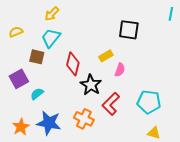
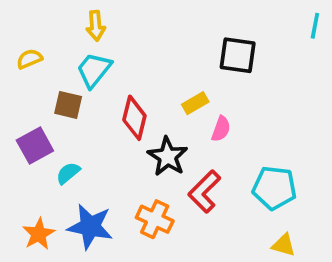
yellow arrow: (52, 14) -> (96, 26), turned -49

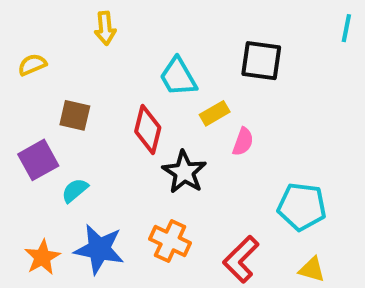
cyan trapezoid: (94, 70) -> (178, 77), moved, turned -69
red L-shape: (204, 192) -> (241, 259), moved

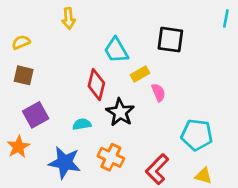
brown square: (75, 115) -> (24, 75), moved
pink semicircle: (243, 142) -> (158, 92), turned -42
purple square: (38, 160) -> (36, 115), moved
cyan semicircle: (75, 190) -> (82, 124), moved, turned 30
orange star: (42, 257) -> (18, 147), moved

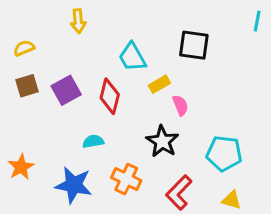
brown square: (24, 75) -> (27, 86), turned -30
black star: (120, 112) -> (162, 141), moved
purple square: (36, 115) -> (66, 90), moved

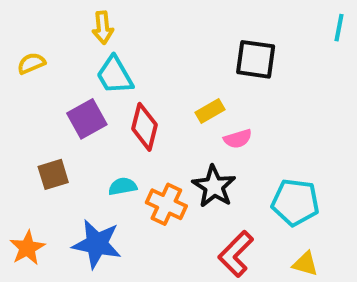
cyan trapezoid: (132, 57) -> (115, 75), moved
brown square: (27, 86) -> (53, 174), moved
pink semicircle: (180, 105) -> (238, 139), turned 95
orange star: (21, 167) -> (27, 248), moved
orange cross: (126, 179) -> (166, 204), moved

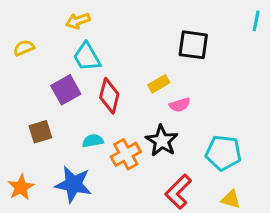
yellow arrow: (103, 28) -> (78, 21), turned 75
orange cross: (166, 204) -> (126, 154), turned 36

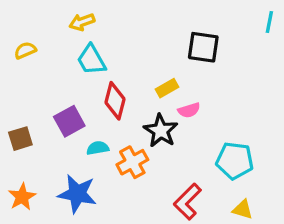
purple square: (66, 90) -> (69, 121), moved
brown square: (40, 132) -> (20, 139), moved
black star: (162, 141) -> (161, 131), moved

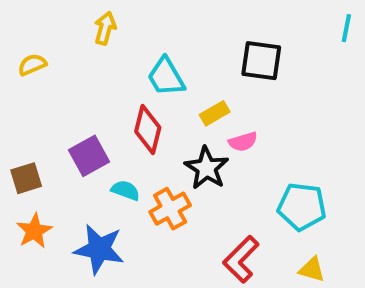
yellow arrow: (82, 22) -> (105, 28), turned 125
cyan trapezoid: (91, 60) -> (166, 77), moved
cyan semicircle: (98, 148) -> (125, 190), turned 30
orange star: (22, 197) -> (34, 231), moved

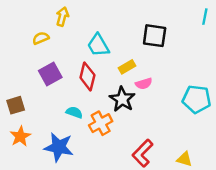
yellow semicircle: (32, 65) -> (41, 38), moved
purple square: (89, 156) -> (50, 74), moved
cyan pentagon: (302, 207) -> (197, 99), moved

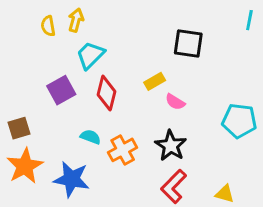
yellow semicircle: (41, 38) -> (48, 26), moved, turned -77
cyan trapezoid: (98, 45) -> (90, 55), moved, turned 75
pink semicircle: (144, 84) -> (175, 102), turned 49
black star: (122, 99) -> (171, 146), moved
orange star: (20, 136) -> (25, 166), size x1.4

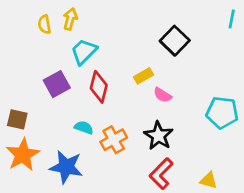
black square: (188, 43) -> (175, 41), turned 36
brown square: (19, 128) -> (17, 119), turned 30

